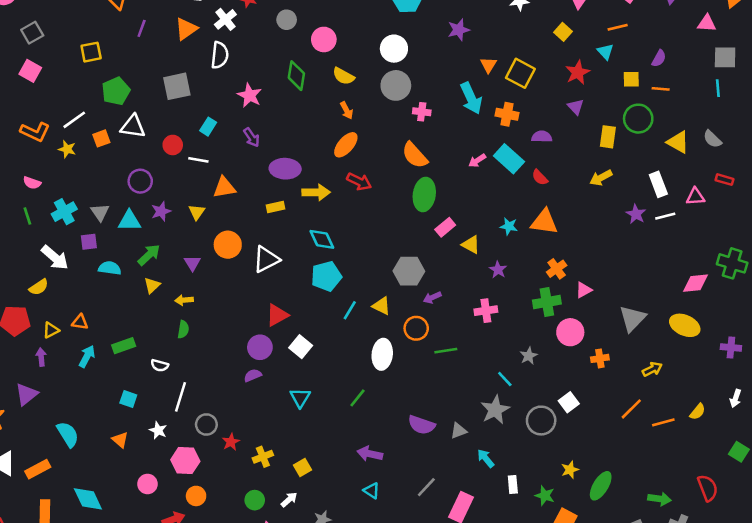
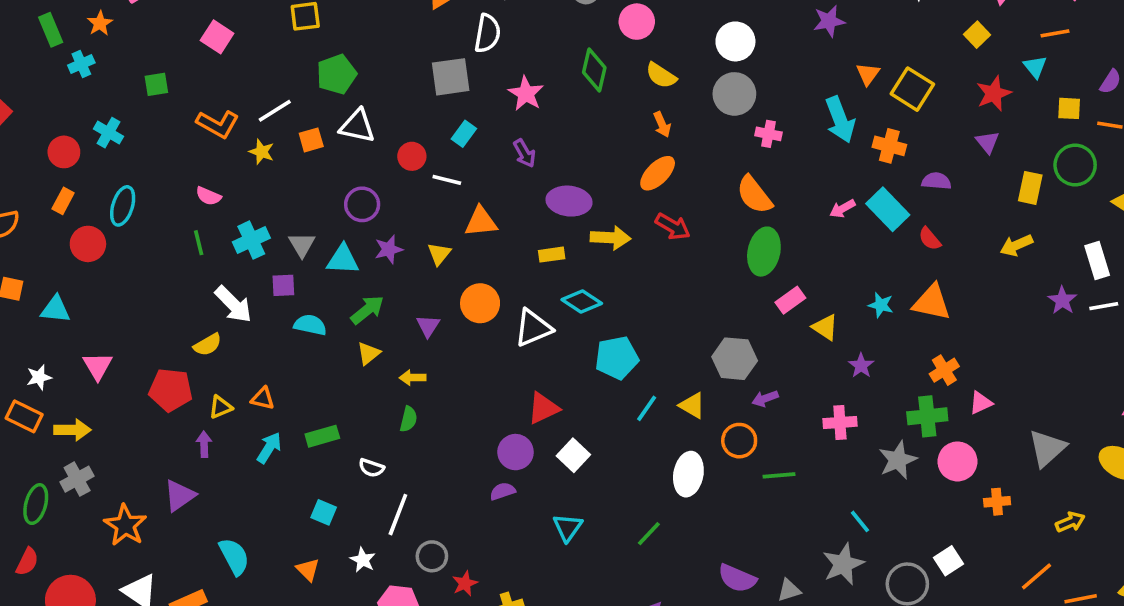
gray square: (177, 86) -> (451, 77), moved
cyan diamond: (322, 239) -> (582, 301), moved, turned -36
gray star: (529, 356) -> (898, 460), moved, size x1.5

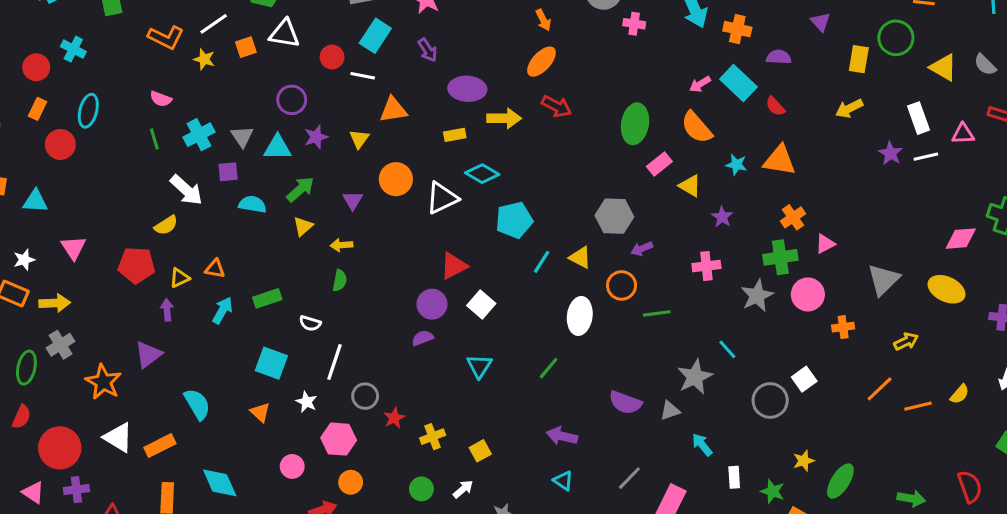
cyan rectangle: (464, 134) -> (375, 36), size x1.5
orange semicircle: (754, 195) -> (697, 127), moved
cyan square: (324, 512) -> (271, 363), size x1.5
gray star: (843, 564) -> (695, 377), moved

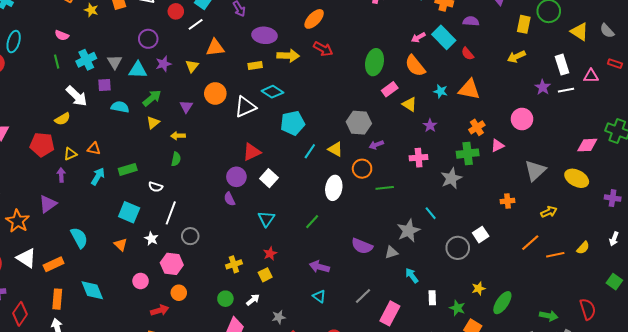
white line: (363, 76) -> (196, 24), turned -49
pink circle: (808, 294) -> (522, 119), moved
purple semicircle: (422, 338) -> (229, 199), turned -96
red star: (394, 418) -> (270, 254), moved

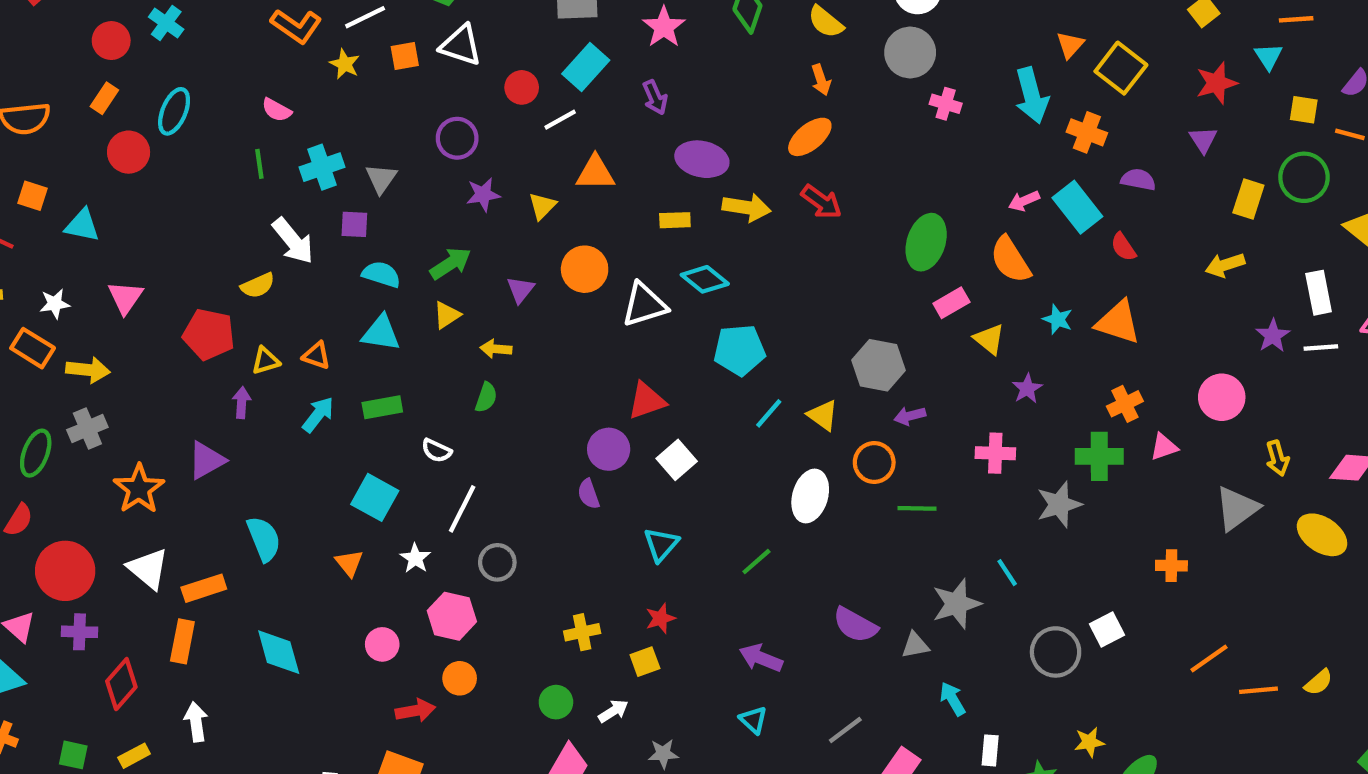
cyan triangle: (138, 70) -> (381, 333), moved
yellow arrow: (549, 212) -> (1277, 458), moved, turned 91
orange rectangle: (57, 299) -> (182, 641), moved

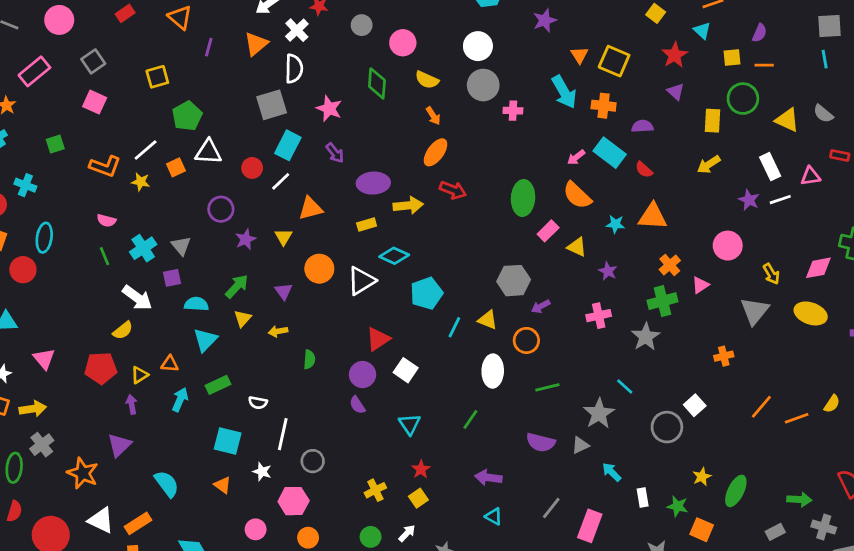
cyan triangle: (381, 333) -> (205, 340), turned -40
green semicircle: (486, 397) -> (309, 359), moved
green line: (917, 508) -> (547, 387), moved

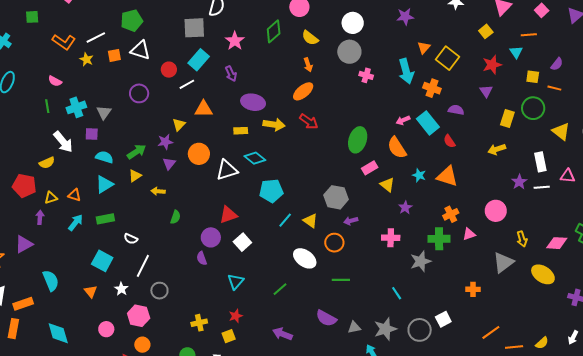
green diamond: (377, 83) -> (274, 31), turned 30
purple star: (246, 239) -> (165, 142), moved
white ellipse: (493, 371) -> (305, 258), turned -70
gray star: (599, 413) -> (385, 329), moved

